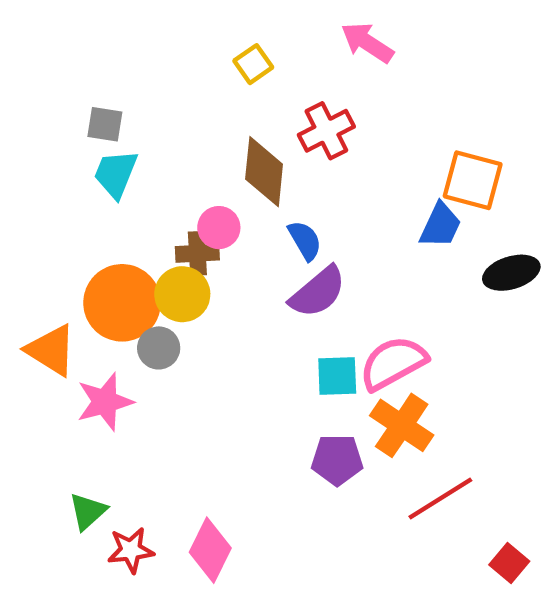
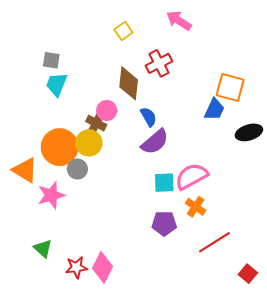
brown cross: (197, 253) -> (96, 123), turned 30
orange cross: (402, 425) -> (196, 207), size x0.7
green triangle: (88, 511) -> (43, 249), turned -36
red star: (131, 550) -> (76, 267), moved

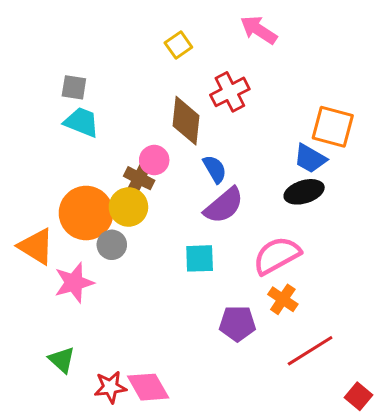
cyan trapezoid: (56, 84) -> (82, 122), turned 90
blue trapezoid: (214, 109) -> (310, 159), turned 95
black ellipse: (249, 132) -> (304, 192), moved
cyan square: (164, 183) -> (200, 258), moved
pink diamond: (102, 267) -> (148, 387), turned -56

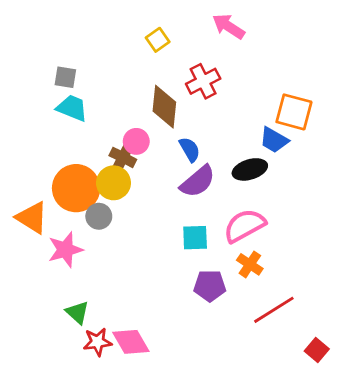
black ellipse: (304, 192) -> (250, 169), moved
cyan square: (200, 258) -> (195, 238), moved
green triangle: (62, 360) -> (77, 313), moved

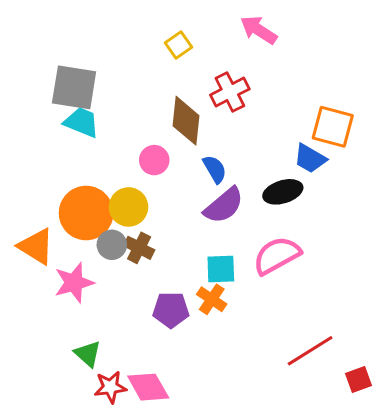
gray square: (65, 77) -> (74, 87), size x1.8
brown cross: (123, 157) -> (139, 248), moved
orange cross: (250, 264) -> (212, 299), moved
purple pentagon: (210, 286) -> (171, 310), moved
red square: (317, 350) -> (358, 379), moved, turned 30

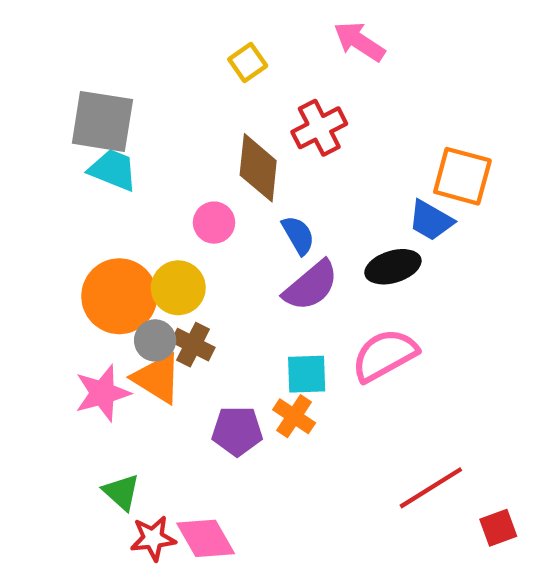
orange triangle: (36, 246) -> (157, 378), moved

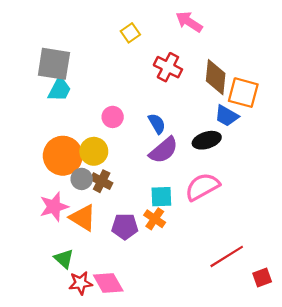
red cross: (319, 128) -> (168, 67), turned -36
brown diamond: (258, 168) -> (216, 77), moved
cyan trapezoid: (113, 170) -> (59, 89), turned 96
orange triangle: (157, 378) -> (83, 218), moved

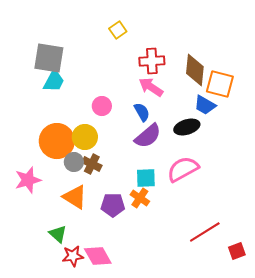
pink arrow: (189, 22) -> (151, 87), moved
red cross: (168, 67) -> (152, 61), turned -30
pink star: (54, 207) -> (28, 180), moved

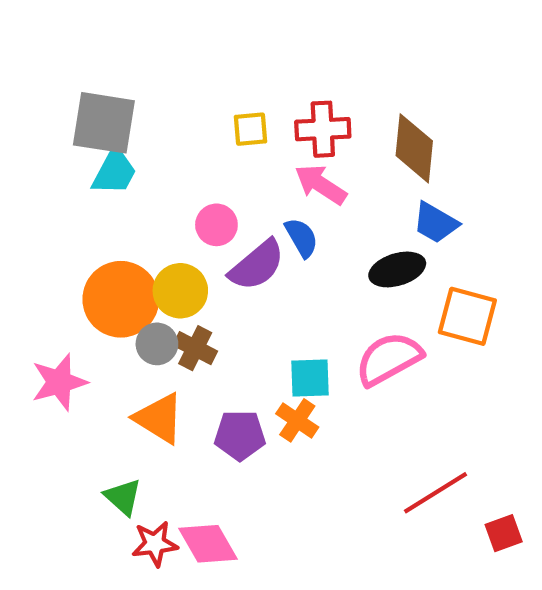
yellow square: (118, 30) -> (251, 129), moved, turned 30
orange square: (220, 84) -> (467, 316), moved
purple semicircle: (148, 136) -> (257, 265), moved

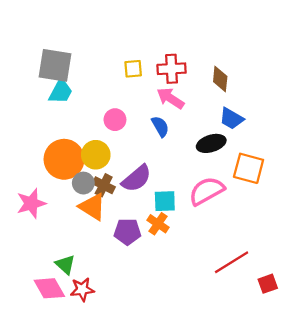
brown diamond: (414, 148) -> (220, 79), size x0.7
purple semicircle: (257, 265) -> (136, 179), moved
orange triangle: (159, 418) -> (92, 207), moved
pink diamond: (208, 544) -> (49, 288), moved

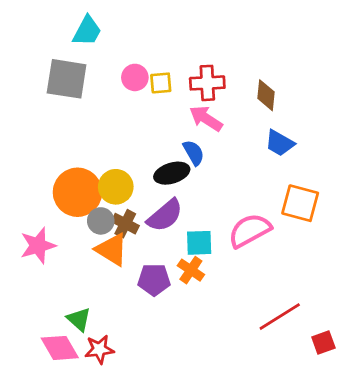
cyan trapezoid: (61, 91) -> (87, 31), moved
pink circle: (115, 120) -> (135, 77), moved
black ellipse: (211, 143) -> (172, 173), moved

